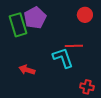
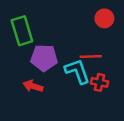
purple pentagon: (35, 18) -> (44, 58), moved, turned 30
red cross: (87, 87) -> (99, 82), moved

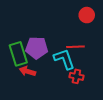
green rectangle: (22, 31) -> (18, 54), moved
red cross: (99, 82) -> (76, 76), moved

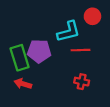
cyan L-shape: (64, 59) -> (69, 32), moved, turned 95
red arrow: (27, 71) -> (23, 84), moved

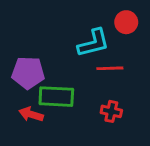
purple pentagon: (39, 51) -> (28, 73), moved
green rectangle: (20, 58) -> (56, 97), moved, turned -70

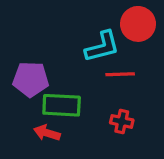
red circle: (126, 22) -> (138, 24), size x1.4
red arrow: (31, 114) -> (47, 133), moved

